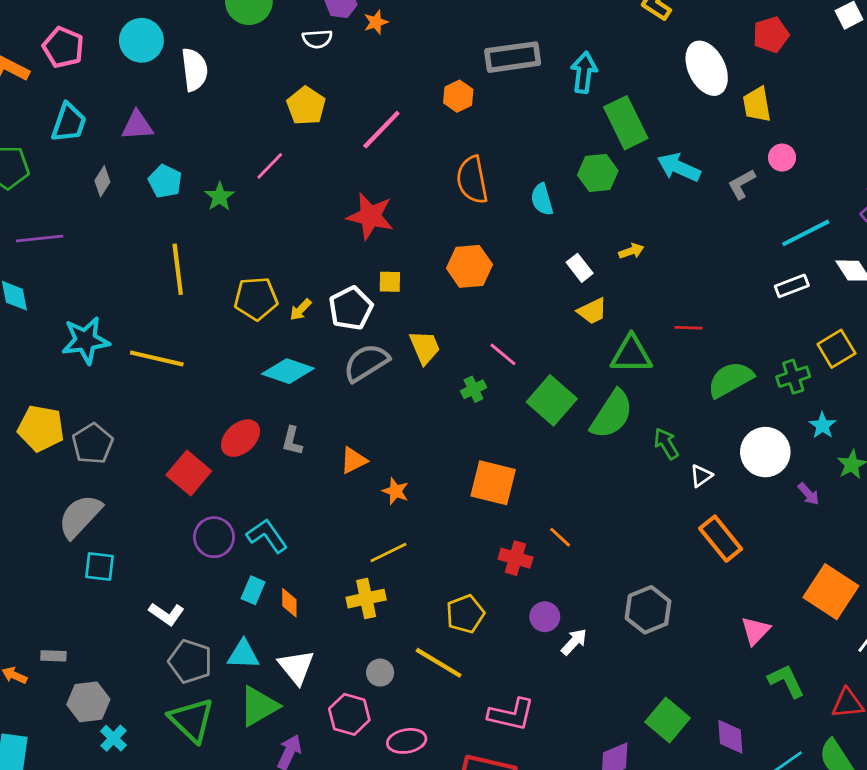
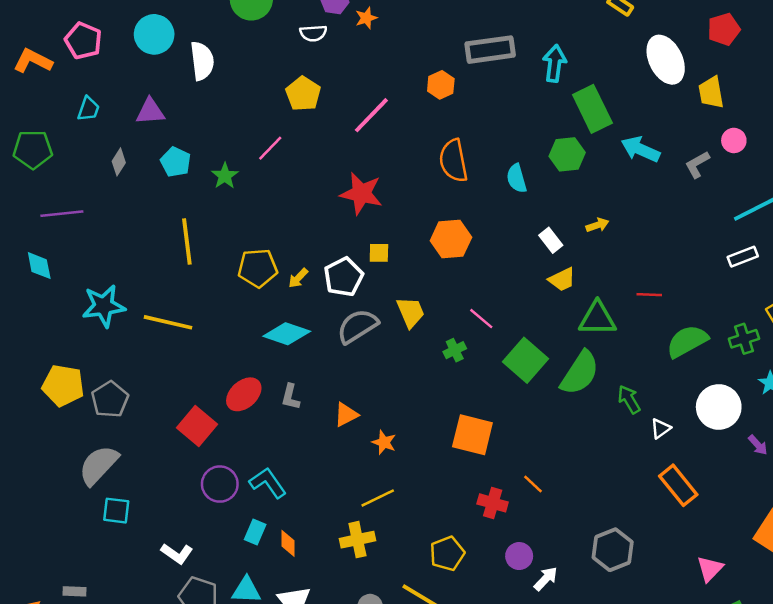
cyan trapezoid: (69, 123) -> (88, 109), size x0.7

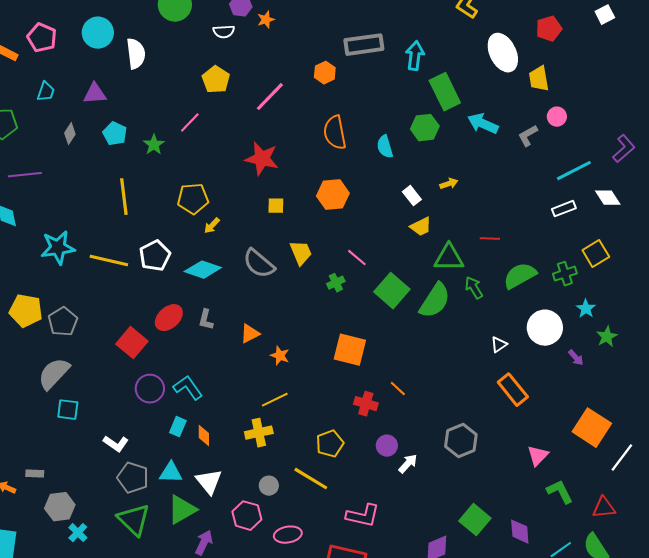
yellow pentagon: (258, 268) -> (193, 199), moved
white pentagon: (344, 277) -> (155, 256), moved
gray semicircle: (357, 326) -> (259, 264), turned -108
green arrow: (629, 399) -> (474, 288), moved

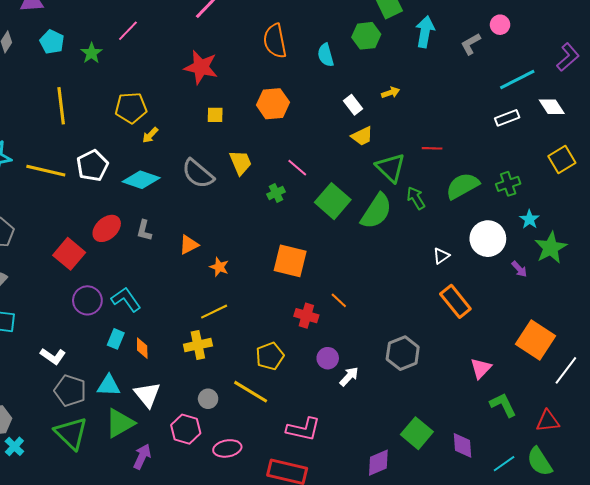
cyan arrow: (483, 124) -> (425, 32), turned 76
yellow square: (596, 254) -> (562, 160), moved
green triangle: (449, 258) -> (391, 168), turned 44
green star: (607, 337) -> (551, 248), size x1.5

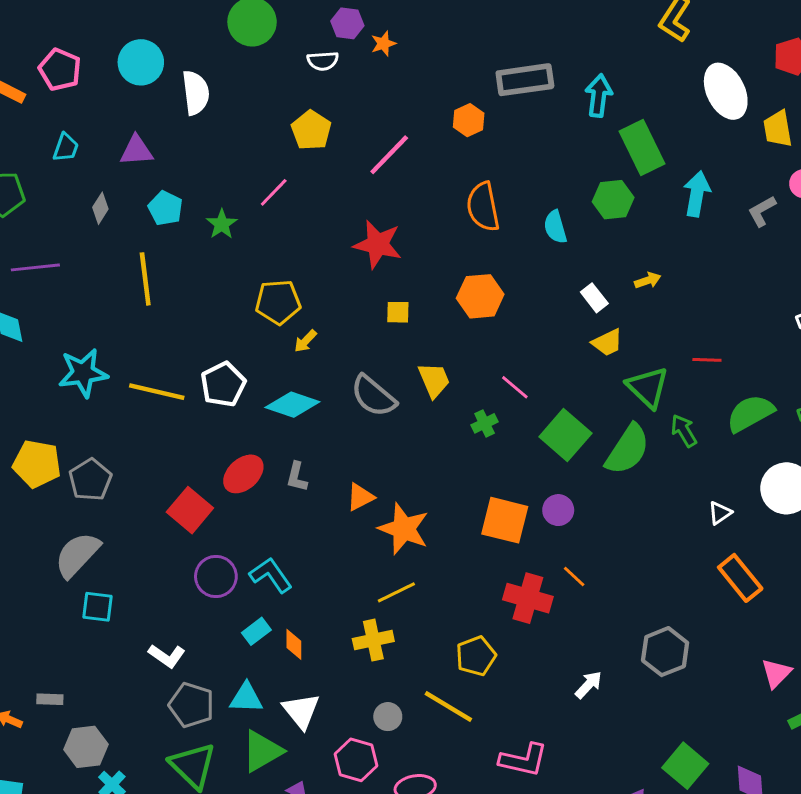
yellow line: (61, 106) -> (145, 279), moved
orange star: (219, 267) -> (404, 529), size x1.8
red cross: (306, 316) -> (528, 598), size x1.4
cyan rectangle: (116, 339) -> (256, 631), turned 30
purple circle: (328, 358) -> (558, 510), moved

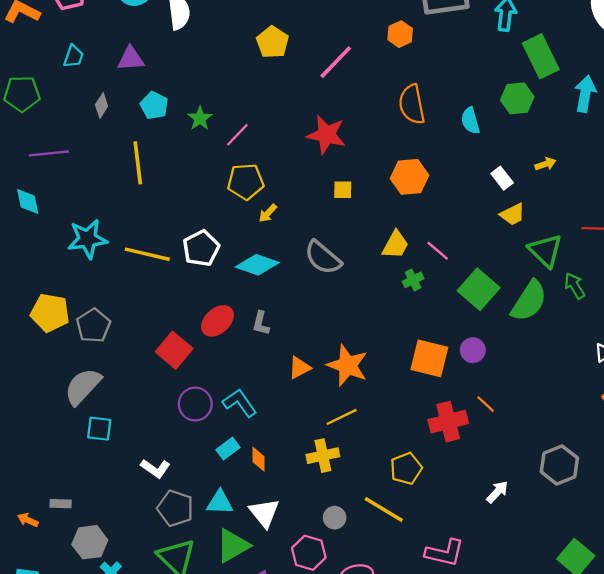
pink line: (274, 192) -> (237, 135), moved
yellow trapezoid: (434, 380) -> (395, 245), moved, turned 52
orange triangle: (360, 497) -> (299, 368), moved
red cross: (528, 598) -> (448, 422), turned -30

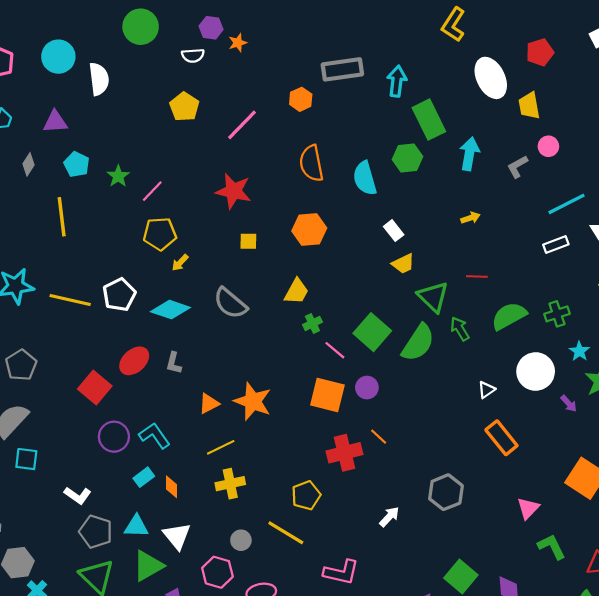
cyan semicircle: (470, 121) -> (365, 178), size x1.4
yellow arrow: (545, 164) -> (470, 218), moved
pink line: (438, 251) -> (335, 350), moved
yellow line: (342, 417) -> (221, 447), moved

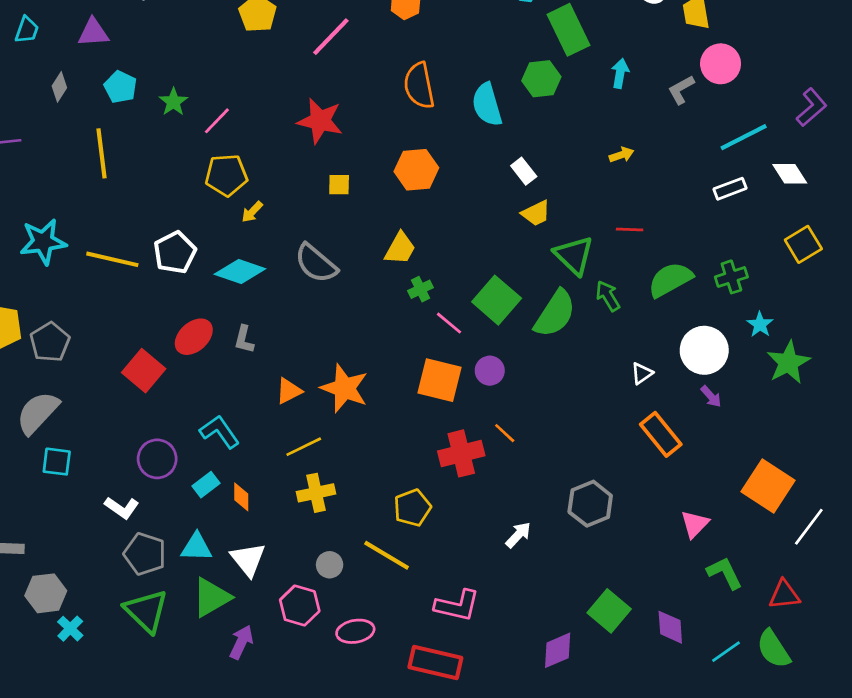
pink circle: (548, 146) -> (721, 64), size x1.5
cyan arrow: (469, 154) -> (620, 73), size x0.7
purple arrow: (569, 404) -> (711, 396), moved
purple circle: (114, 437) -> (157, 459), moved

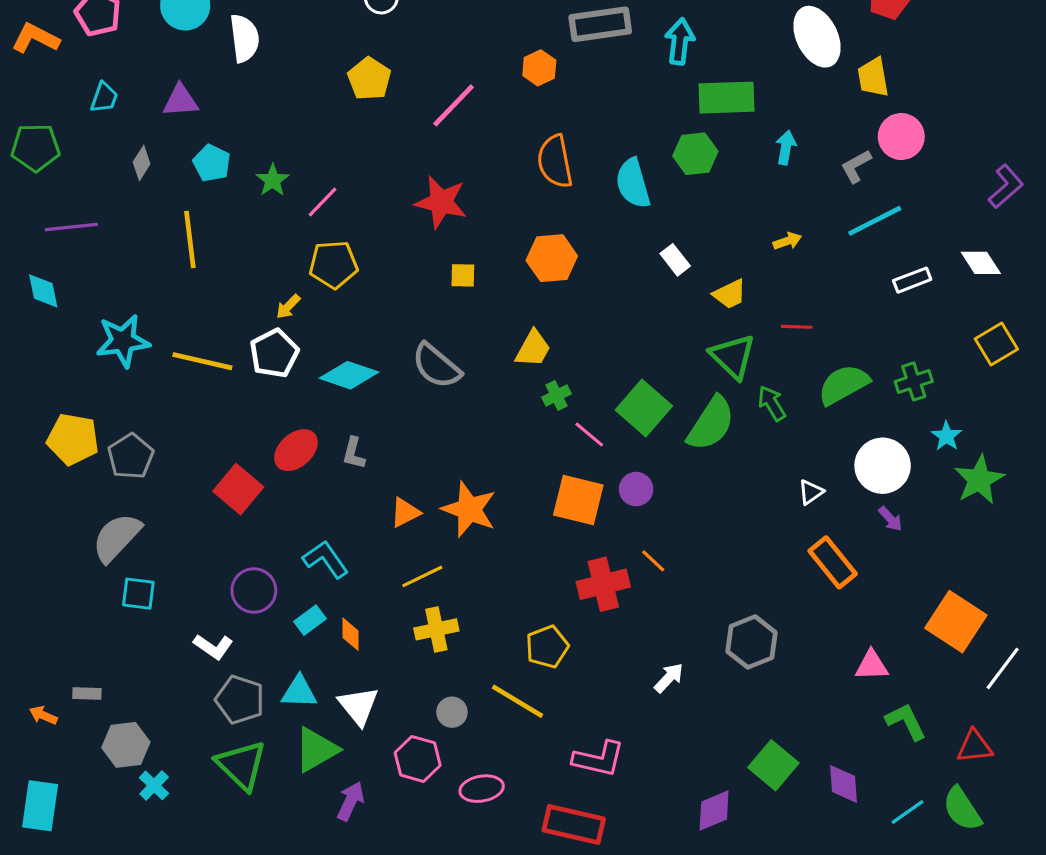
green rectangle: (568, 30) -> (727, 98), turned -66
cyan line: (744, 137) -> (875, 221), moved
yellow arrow: (252, 212) -> (288, 307), moved
yellow trapezoid: (536, 213) -> (730, 294), moved
pink triangle: (695, 524) -> (872, 665), turned 44

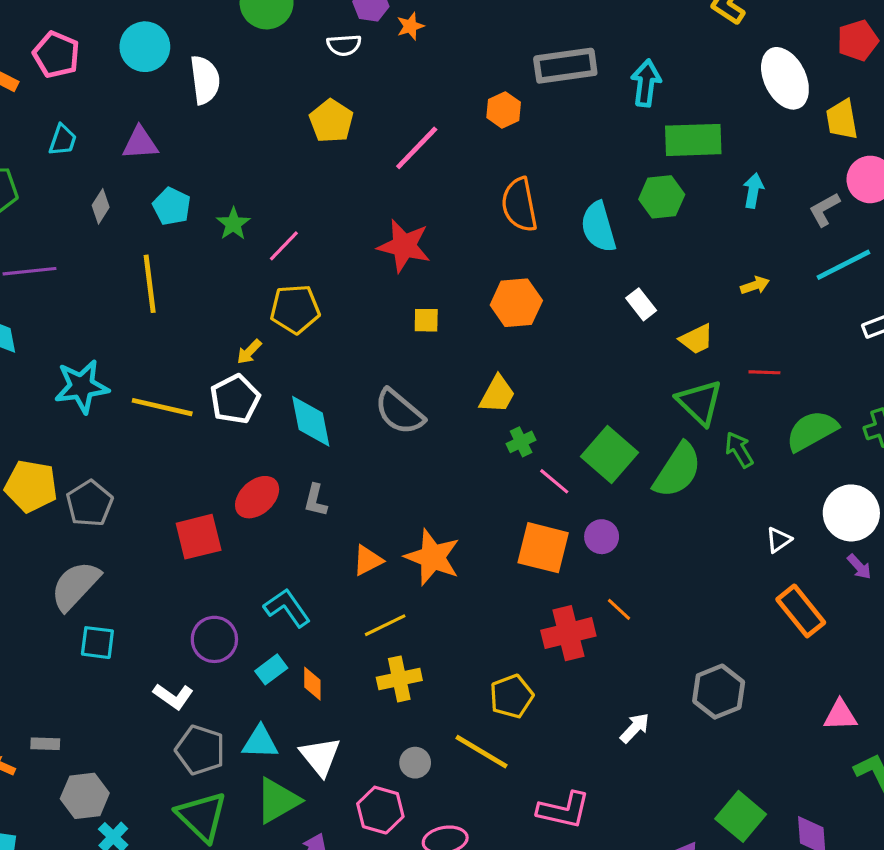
cyan diamond: (349, 375) -> (311, 421), turned 60
red square: (238, 489) -> (199, 537), turned 36

